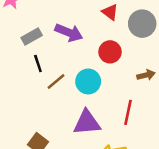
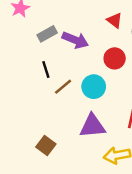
gray rectangle: (32, 36) -> (47, 34), moved

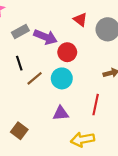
red circle: (115, 58) -> (67, 52), moved
purple triangle: (92, 126) -> (61, 113), size x0.7

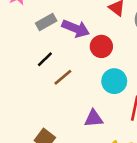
black line: (19, 63) -> (45, 59), turned 64
cyan circle: (62, 78) -> (114, 81), moved

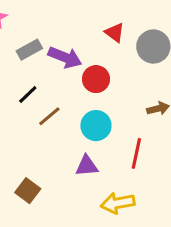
cyan circle: (114, 81) -> (96, 126), moved

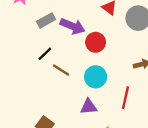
brown line: (49, 116) -> (61, 70), turned 72

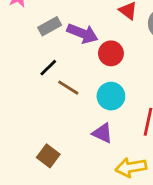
purple triangle: (89, 107) -> (102, 133), turned 30

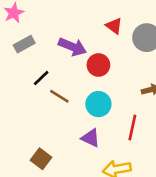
gray rectangle: (50, 26) -> (24, 44), moved

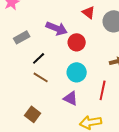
gray rectangle: (24, 44) -> (22, 37), moved
black line: (41, 78) -> (39, 58), moved
brown line: (59, 96) -> (41, 77), moved

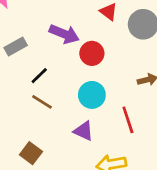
red line: (103, 90) -> (128, 120), turned -30

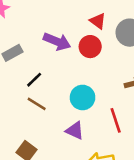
red circle: (92, 53) -> (90, 47), moved

